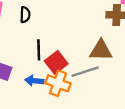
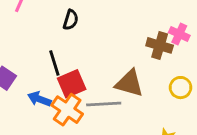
black semicircle: (25, 15) -> (71, 20), moved
black line: (39, 50) -> (54, 63), turned -30

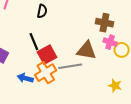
pink cross: (179, 34) -> (110, 42), moved
blue arrow: (39, 99) -> (25, 78), moved
orange cross: (67, 110) -> (46, 73), turned 30

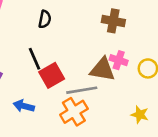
brown cross: (104, 23) -> (113, 21), moved
pink cross: (110, 42) -> (119, 60), moved
orange cross: (46, 73) -> (74, 112), moved

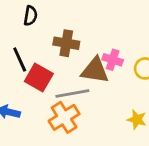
brown cross: (113, 21) -> (66, 43), moved
red square: (52, 75) -> (39, 78), turned -30

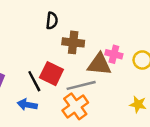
black semicircle: (30, 16) -> (52, 21), moved
black line: (20, 59) -> (34, 81), moved

